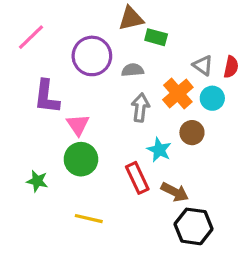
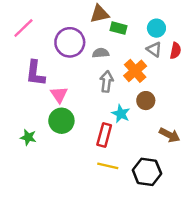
cyan circle: (212, 98) -> (156, 28), moved
red rectangle: (137, 178) -> (104, 135), turned 40
brown arrow: (175, 192) -> (170, 135), moved
yellow line: (89, 219) -> (108, 166), moved

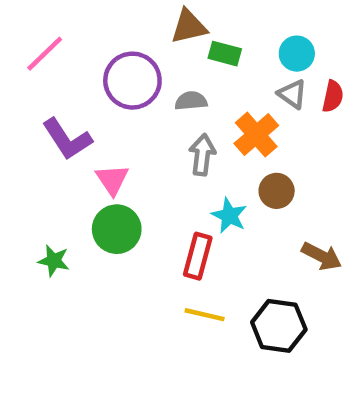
purple L-shape: (35, 73) -> (67, 139), turned -40

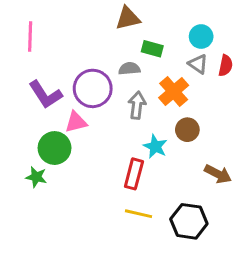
pink line: (45, 54) -> (30, 37), turned -44
green rectangle: (225, 54) -> (152, 49), moved
purple circle: (132, 81) -> (93, 88), moved
pink triangle: (112, 180) -> (76, 122), turned 50
green circle: (117, 229) -> (55, 148), moved

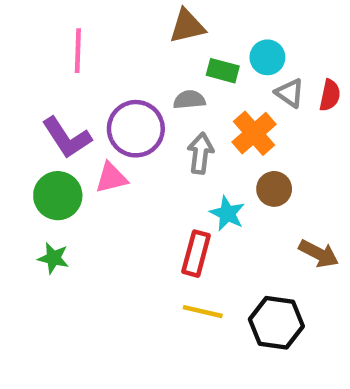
pink line: (30, 37) -> (78, 51), moved
cyan circle: (201, 37) -> (267, 57), moved
green circle: (55, 148) -> (58, 196), moved

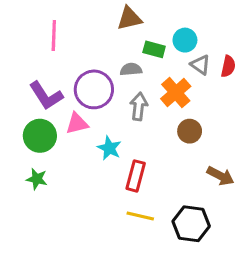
cyan star: (227, 213) -> (109, 148), moved

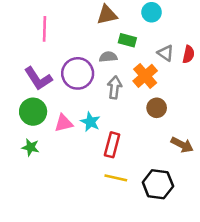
cyan circle: (185, 40) -> (152, 12), moved
pink triangle: (77, 123) -> (64, 123), moved

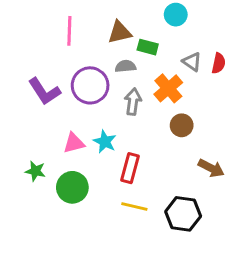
brown triangle: (107, 15) -> (120, 32), moved
pink line: (45, 29) -> (69, 31), moved
green circle: (33, 112) -> (72, 187), moved

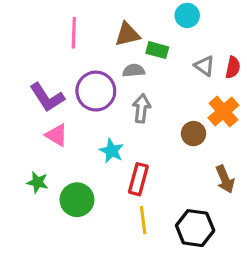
orange cross: (168, 88) -> (223, 112), moved
pink triangle: (74, 143) -> (56, 135), moved, turned 45
brown arrow: (211, 168) -> (225, 179), turned 40
yellow line: (134, 207) -> (143, 220), turned 70

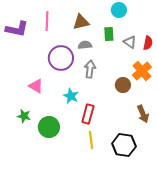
green rectangle: (157, 50) -> (109, 34), moved, turned 72
purple L-shape: (47, 97) -> (17, 29), moved, turned -45

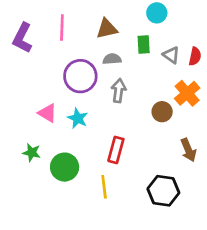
purple L-shape: (17, 29) -> (22, 38), turned 105
cyan star: (71, 96) -> (78, 118), moved
yellow line: (91, 140) -> (104, 187), moved

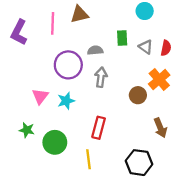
cyan circle: (157, 13) -> (145, 11), moved
brown triangle: (107, 29) -> (80, 14), moved
pink triangle: (47, 113) -> (40, 96), turned 36
cyan star: (78, 118) -> (66, 101), turned 30

